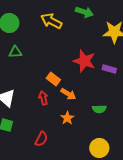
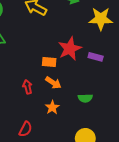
red star: (84, 61) -> (70, 49), turned 30
orange rectangle: (53, 79) -> (49, 62), moved, turned -32

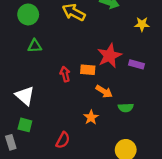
yellow star: (101, 19) -> (142, 24), size x0.6
orange arrow: (53, 83) -> (104, 91), moved
red arrow: (27, 87) -> (65, 74), moved

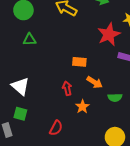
red star: (109, 56) -> (109, 34), moved
red arrow: (65, 74) -> (67, 88), moved

